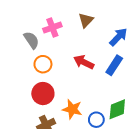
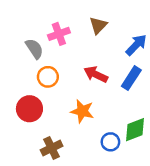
red circle: (43, 94) -> (29, 109), moved
orange star: (72, 109) -> (82, 111), moved

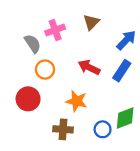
brown cross: (52, 148) -> (63, 129), moved, turned 30

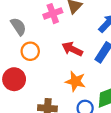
pink cross: (55, 30) -> (53, 14), moved
orange star: (77, 101) -> (75, 81), moved

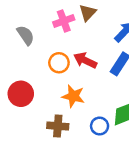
orange circle: (30, 51) -> (59, 63), moved
orange star: (75, 81) -> (73, 96), moved

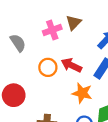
orange star: (73, 96) -> (82, 93), moved

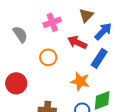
brown triangle: (74, 22) -> (86, 15), moved
red arrow: (71, 65) -> (77, 42), moved

